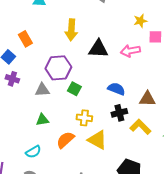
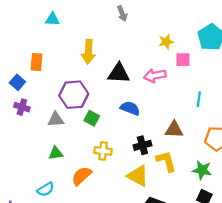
orange rectangle: (25, 39) -> (37, 62), turned 35
blue semicircle: (116, 89) -> (130, 108), moved
yellow L-shape: (140, 127) -> (166, 161), turned 30
yellow triangle: (97, 140) -> (138, 176), moved

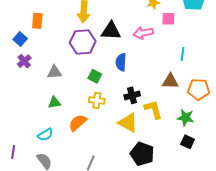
purple hexagon: (74, 95) -> (83, 42), moved
purple cross: (22, 107) -> (24, 61), turned 32
blue semicircle: (130, 108) -> (121, 62), turned -108
green square: (92, 118) -> (95, 76), moved
brown triangle: (174, 130) -> (170, 81), moved

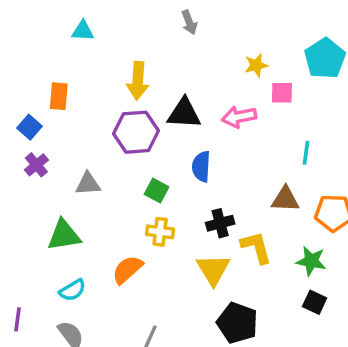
green triangle: (54, 102) -> (64, 235), moved, size x1.5
yellow triangle: (128, 123) -> (213, 270), turned 30

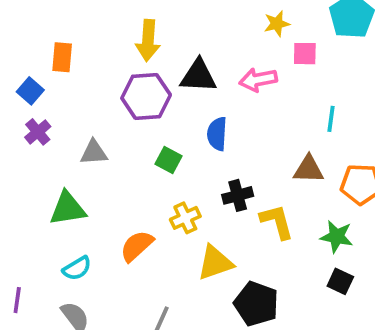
yellow cross: (160, 232) -> (185, 218), moved, turned -32
yellow triangle: (213, 270) -> (215, 263), moved, turned 42

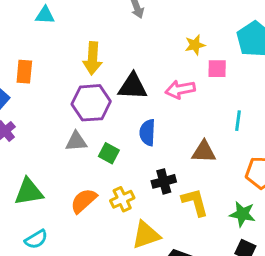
gray triangle: (94, 153) -> (76, 141), moved
brown triangle: (309, 169) -> (204, 152), moved
orange semicircle: (137, 246) -> (84, 201), moved

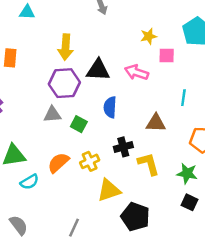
pink arrow: (180, 89) -> (137, 72), turned 30
cyan semicircle: (36, 239) -> (29, 182), moved

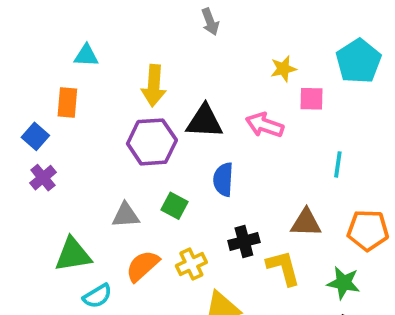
cyan triangle: (27, 12) -> (86, 56), moved
gray triangle: (52, 114) -> (126, 215), moved
brown triangle: (156, 123) -> (306, 223), moved

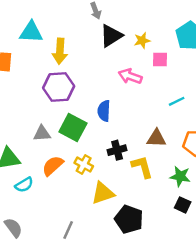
cyan triangle: (86, 56) -> (31, 32), moved, size x1.5
black triangle: (204, 121) -> (111, 36), moved, turned -35
cyan line: (338, 164) -> (177, 101), turned 56
green square: (174, 206) -> (73, 128), size x1.6
yellow cross: (191, 264) -> (84, 164), turned -36

